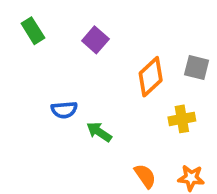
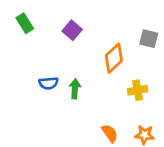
gray square: (197, 68) -> (149, 39), moved
green arrow: (99, 132) -> (75, 89), moved, turned 60

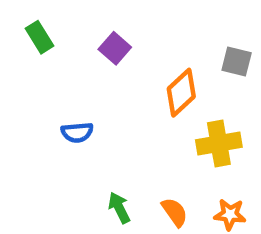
green arrow: (75, 89) -> (119, 208), moved, turned -30
yellow cross: (138, 90) -> (219, 143), size x1.4

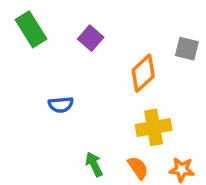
green rectangle: (39, 37) -> (31, 29), size x1.4
yellow cross: (219, 143) -> (154, 127), moved

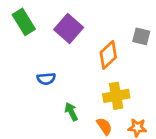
purple square: (91, 38) -> (69, 29), size x1.5
green arrow: (94, 164) -> (71, 112), moved

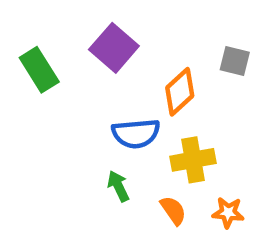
green rectangle: (24, 22) -> (39, 70), moved
blue semicircle: (46, 79) -> (136, 133), moved, size x1.5

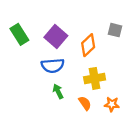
purple square: (114, 48) -> (56, 37), moved
blue semicircle: (136, 133) -> (53, 66), moved

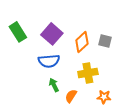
gray square: (115, 30) -> (105, 41), moved
orange semicircle: (85, 103) -> (71, 96), moved, turned -112

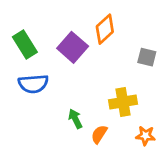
orange diamond: (82, 42) -> (105, 29), moved
blue semicircle: (49, 61) -> (33, 84), moved

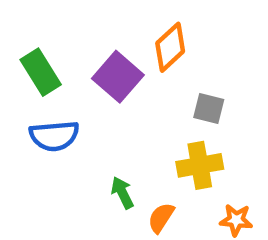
gray square: (147, 57) -> (209, 109), moved

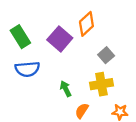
gray square: (209, 109) -> (106, 55), turned 35
green arrow: (122, 193) -> (66, 89), moved

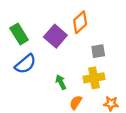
gray square: (106, 55) -> (98, 51), turned 32
blue semicircle: (27, 69) -> (25, 64), turned -35

